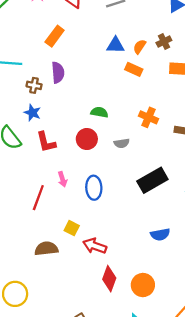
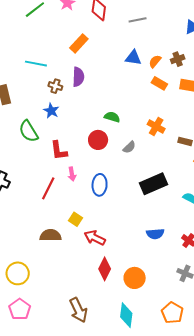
orange rectangle: (134, 69) -> (159, 83), moved
red L-shape: (46, 142) -> (59, 151), moved
gray semicircle: (122, 143) -> (129, 147), turned -40

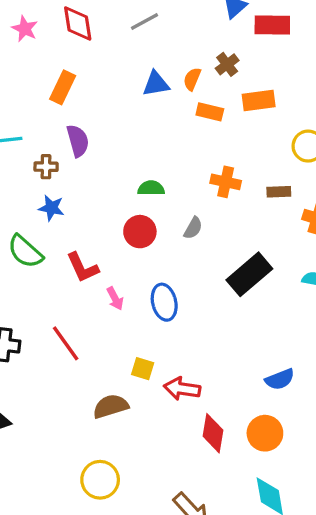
red line: (48, 188) -> (66, 343), moved, turned -45
blue semicircle: (155, 234) -> (280, 379), moved
yellow circle: (18, 273) -> (100, 480), moved

